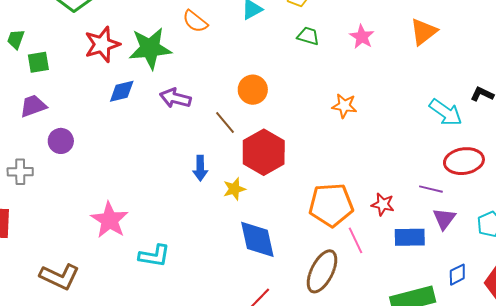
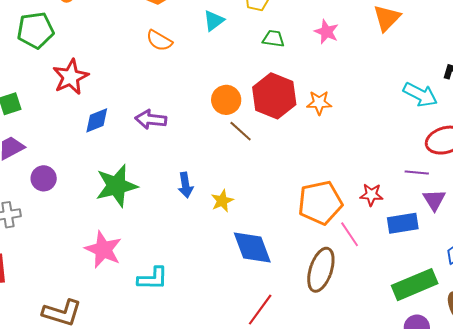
green star: (150, 48) -> (116, 186), moved
brown line: (225, 123) -> (241, 131), moved
red hexagon: (264, 152) -> (274, 96), moved

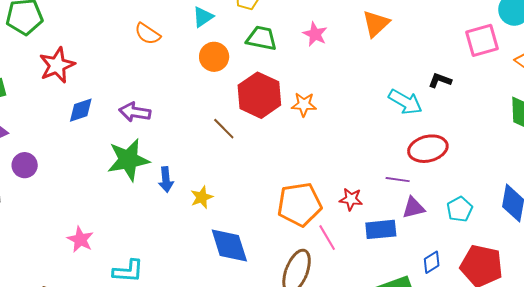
green trapezoid: (273, 39) -> (262, 38), size x1.4
orange circle: (226, 100) -> (214, 57), moved
green star: (116, 186) -> (128, 160), moved
purple triangle: (434, 200) -> (414, 208), turned 45
pink star: (103, 250) -> (80, 239), size x0.7

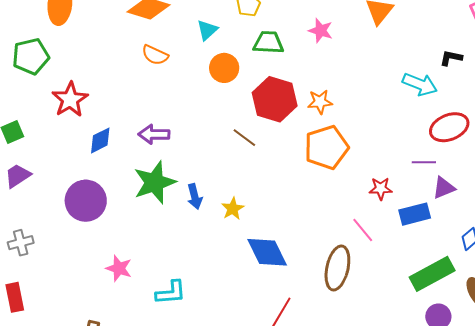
purple circle: (25, 165) -> (86, 201), moved, size x1.6
orange pentagon: (299, 204) -> (326, 147), moved

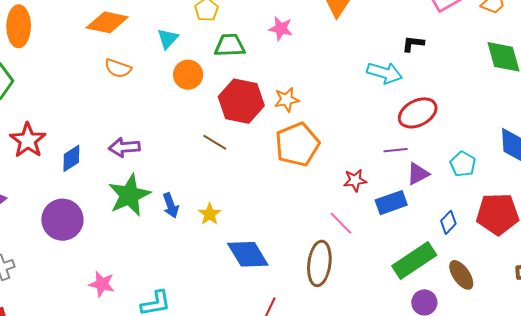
red star: (70, 100) -> (28, 140), moved

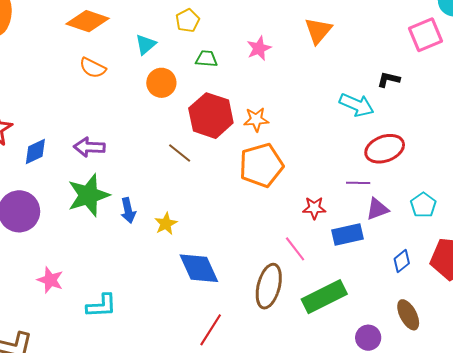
pink star: (281, 29) -> (259, 48), turned 30
green trapezoid: (230, 45) -> (206, 59), size x0.7
green rectangle: (414, 261) -> (324, 297), moved

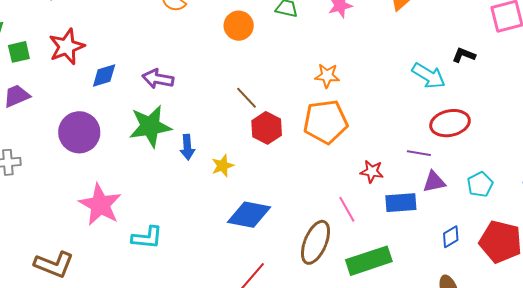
red hexagon: (211, 116) -> (267, 128), moved, size x0.7
blue diamond: (199, 268) -> (249, 215), turned -63
pink star: (50, 280) -> (100, 205), size x1.6

